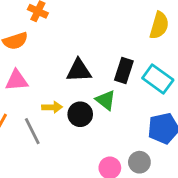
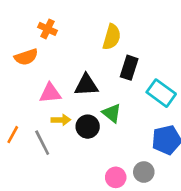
yellow semicircle: (159, 25) -> (112, 37), moved
black rectangle: (124, 71) -> (129, 68), moved
pink triangle: (17, 80) -> (50, 93), moved

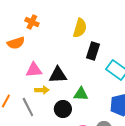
black triangle: (86, 85) -> (58, 75), moved
green triangle: (112, 113) -> (81, 94), moved, turned -35
black circle: (88, 127) -> (63, 109), moved

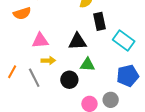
black rectangle: (93, 51) -> (100, 21), turned -30
black triangle: (58, 75) -> (77, 42), moved

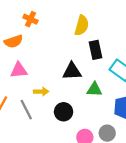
pink triangle: (40, 41) -> (19, 70), moved
green triangle: (87, 65) -> (94, 89), moved

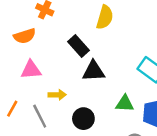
black rectangle: (95, 50) -> (78, 46), moved, turned -30
green triangle: (94, 89) -> (125, 104), moved

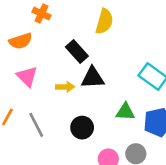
pink triangle: (31, 70) -> (27, 76), turned 50
yellow arrow: (57, 95) -> (65, 87), moved

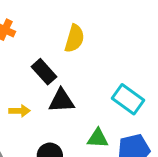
yellow arrow: (65, 87) -> (19, 111), moved

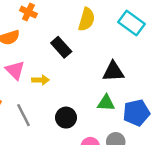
cyan rectangle: (128, 99) -> (131, 23), moved
black triangle: (61, 101) -> (113, 71), moved

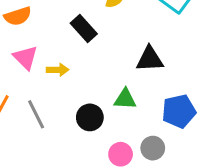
green triangle: (106, 103) -> (125, 99), moved

